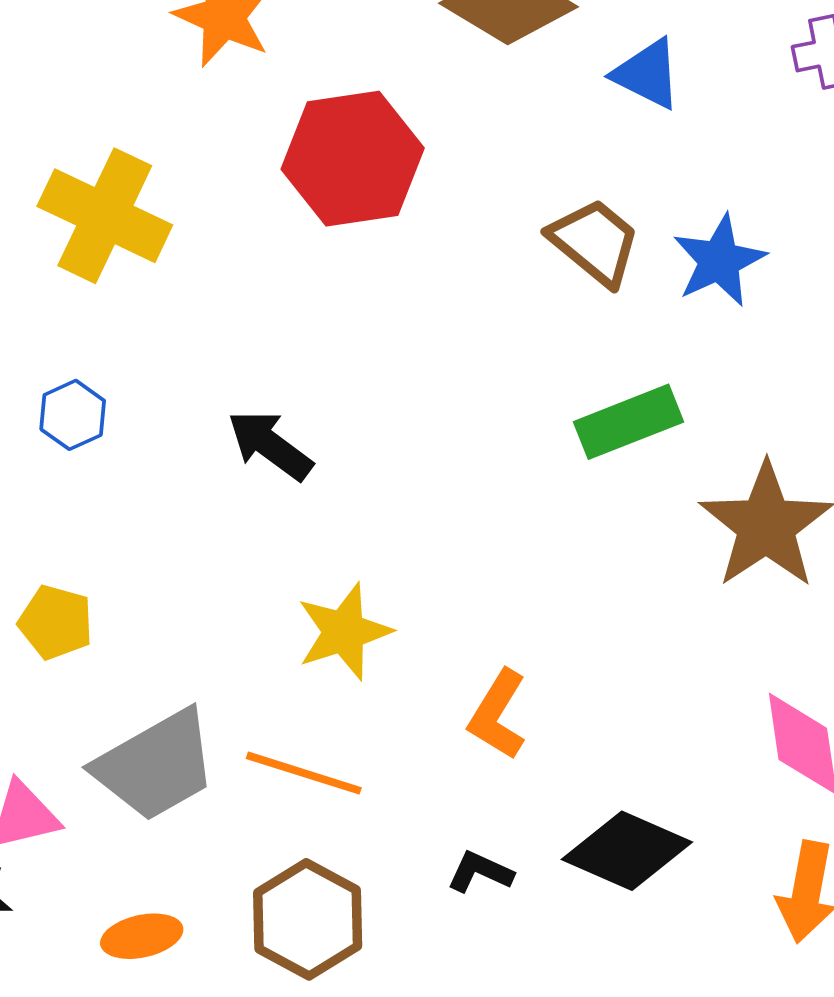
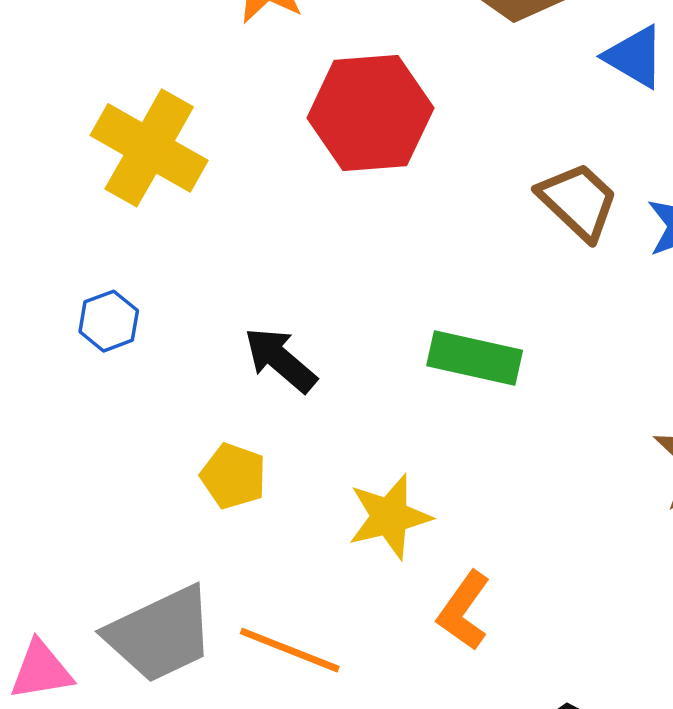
green rectangle: (628, 422) -> (475, 358), moved, turned 30
yellow pentagon: (56, 622) -> (233, 476), moved
yellow star: (344, 632) -> (389, 517), moved

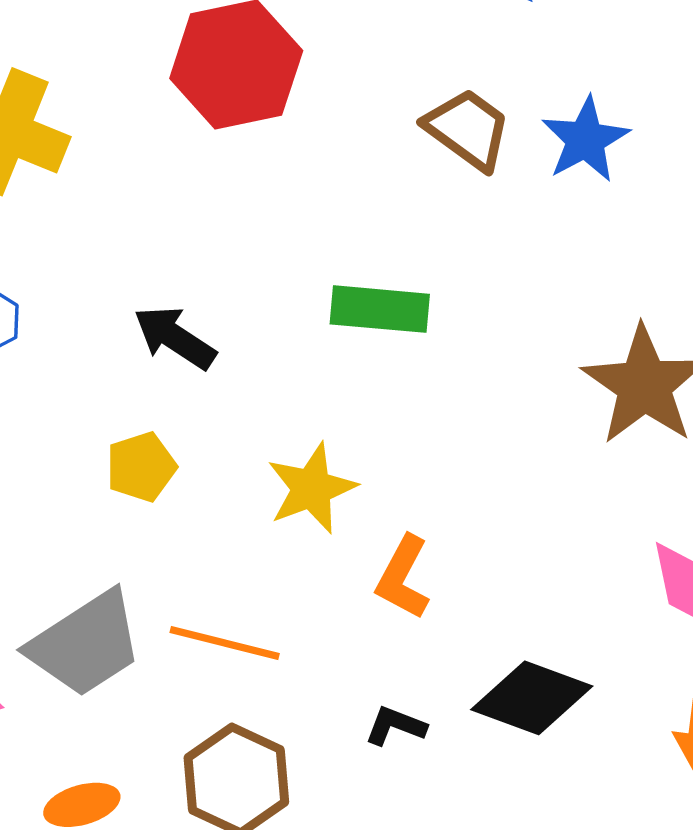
yellow pentagon: (233, 476) -> (141, 467), turned -30

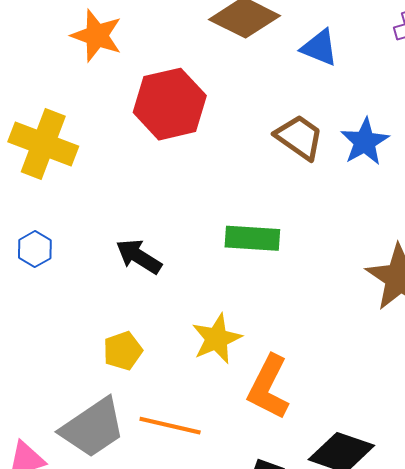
yellow pentagon: (141, 467) -> (123, 351), moved
orange L-shape: (403, 577) -> (268, 387), size x1.4

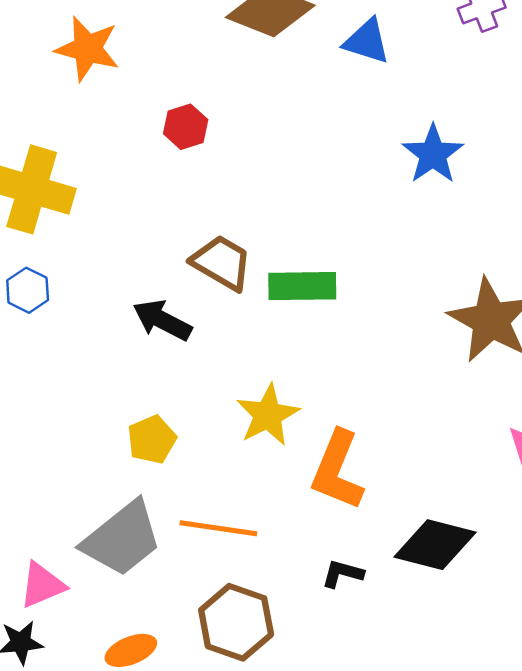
red hexagon: (170, 104) -> (186, 127), size x0.5
brown trapezoid: (299, 137) -> (222, 263), moved
blue hexagon: (35, 249) -> (28, 290), moved

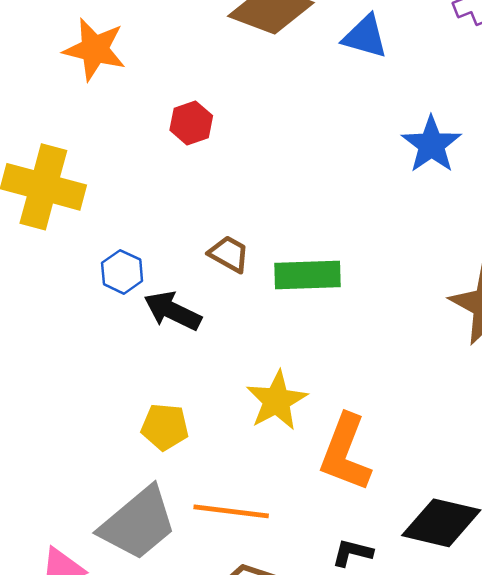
brown trapezoid: (222, 263) -> (229, 254), size x0.7
blue hexagon: (28, 290) -> (122, 272), moved
yellow pentagon: (152, 440) -> (165, 427), turned 30

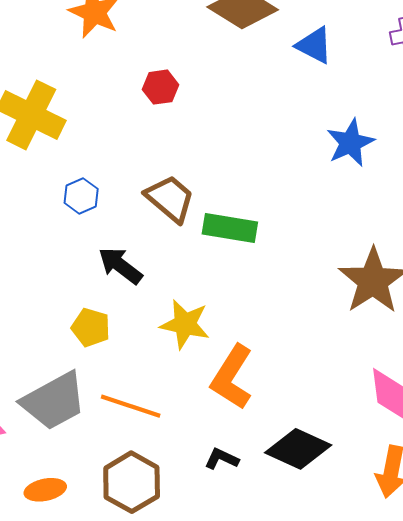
brown trapezoid: (229, 254) -> (170, 199), size x1.5
black arrow: (173, 311) -> (120, 266), moved
yellow star: (277, 401) -> (185, 324), turned 30

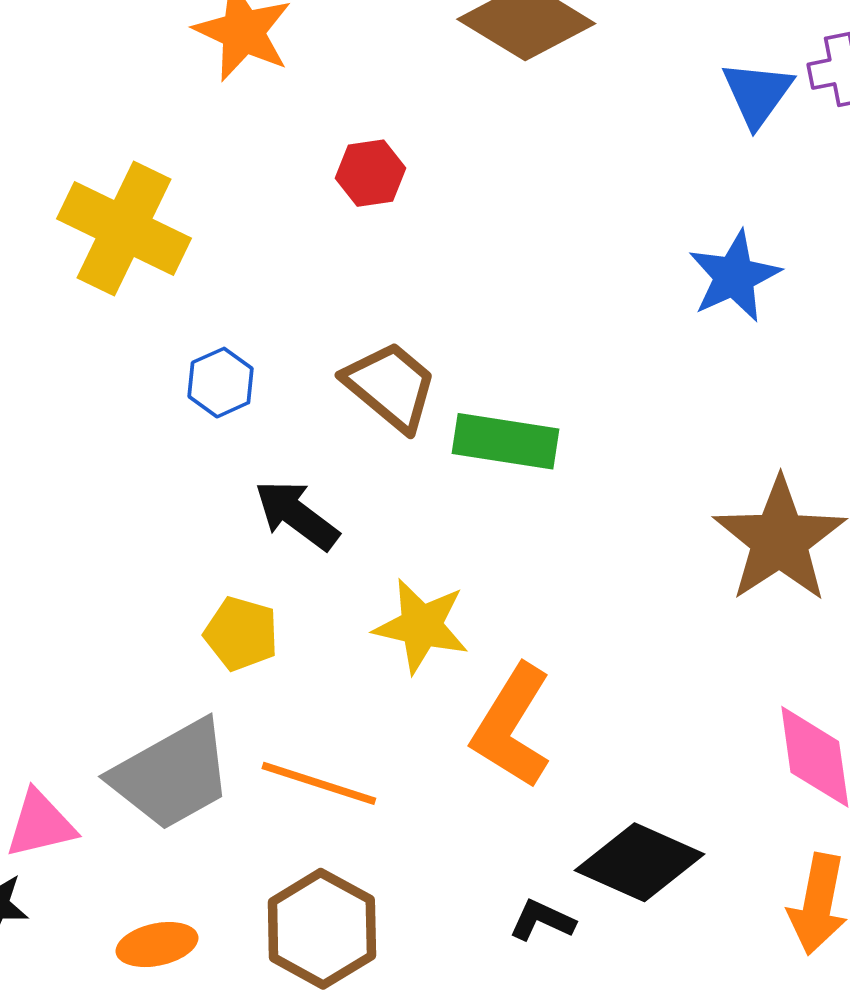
blue triangle: (314, 45) -> (757, 94), moved, turned 39
black L-shape: (222, 459) -> (542, 920), moved

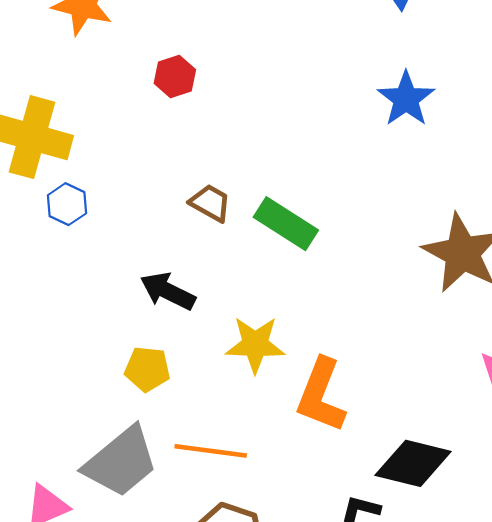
blue hexagon: (221, 383) -> (67, 204), moved
brown trapezoid: (391, 386) -> (210, 203), size x0.7
green rectangle: (505, 441) -> (286, 224), turned 34

